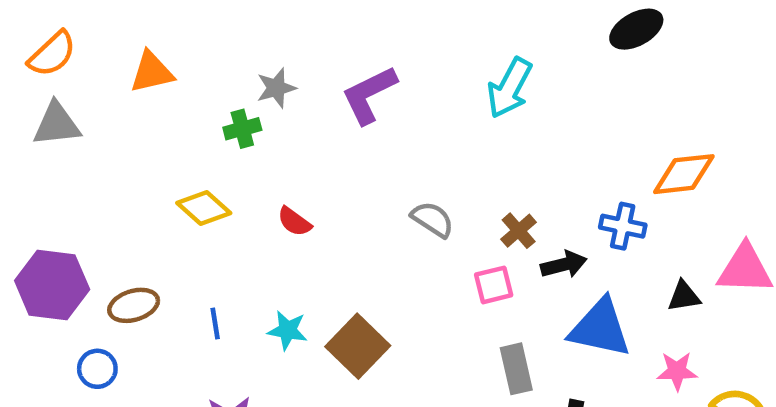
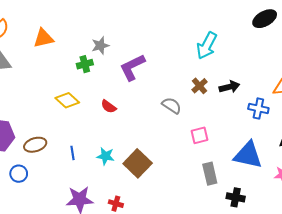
purple L-shape: (369, 95) -> (132, 67), moved
brown cross: (519, 231) -> (200, 86), moved
black arrow: (564, 265) -> (229, 87), moved

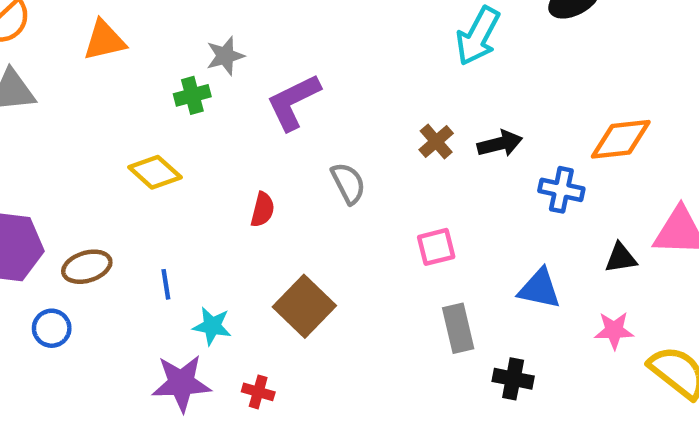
cyan arrow: (207, 46) -> (478, 36), moved
gray semicircle: (172, 105) -> (348, 183), moved, turned 30
red semicircle: (109, 106) -> (263, 210), moved, turned -112
blue triangle: (248, 155) -> (539, 289), size x0.7
cyan star: (105, 156) -> (212, 326), moved

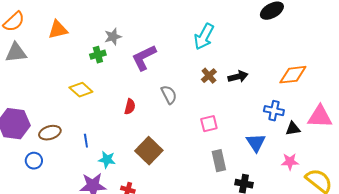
cyan arrow: (478, 36) -> (204, 37), moved
blue cross: (561, 190) -> (274, 111), moved
blue triangle: (539, 289) -> (256, 143), turned 45

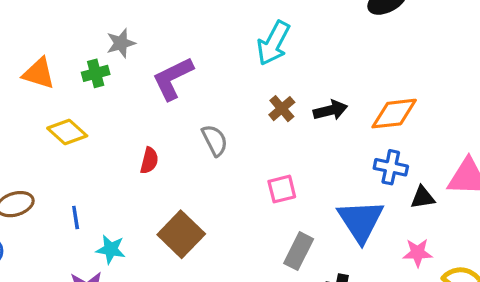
orange triangle: (58, 30) -> (39, 73), moved, turned 30
orange diamond: (293, 75) -> (394, 114), moved
blue triangle: (256, 143) -> (361, 221), size x1.4
gray rectangle: (219, 161) -> (299, 251), turned 40

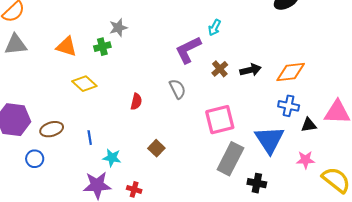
cyan arrow: (273, 43) -> (215, 28), size x0.6
purple L-shape: (173, 78) -> (188, 50), moved
pink square: (282, 189) -> (220, 120), size x1.6
brown square: (181, 234) -> (156, 148), size x0.6
gray rectangle: (299, 251) -> (230, 159), size x1.4

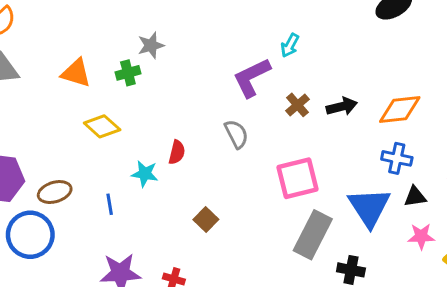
black triangle: (309, 125) -> (415, 197), moved
cyan star: (112, 158) -> (145, 174), moved
blue circle: (35, 159) -> (30, 235), size x1.8

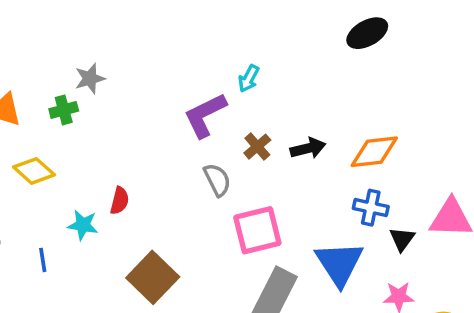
gray semicircle: (236, 134) -> (217, 180), moved
black triangle: (415, 197) -> (402, 239), moved, turned -45
brown square: (206, 219) -> (153, 277), size x1.8

